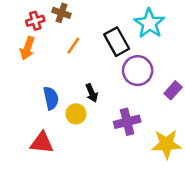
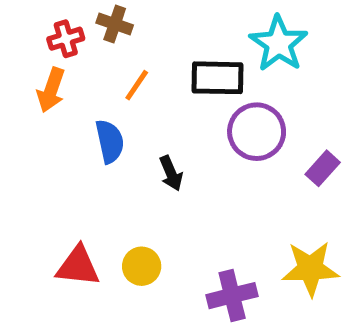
black rectangle: (117, 42) -> (217, 78), turned -60
blue semicircle: (51, 98) -> (110, 141), moved
yellow circle: (76, 114) -> (142, 266), moved
purple cross: (127, 122) -> (232, 296), moved

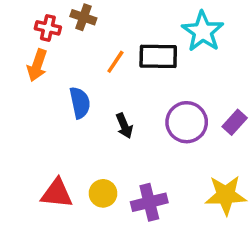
red cross: (66, 39) -> (48, 28), turned 30
orange line: (137, 85) -> (115, 62), moved
purple circle: (257, 132) -> (187, 122), moved
purple cross: (232, 296) -> (149, 202), moved

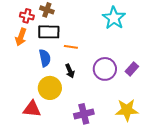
black rectangle: (158, 56) -> (49, 32), moved
orange line: (115, 62) -> (71, 47), moved, turned 64
yellow circle: (103, 193) -> (50, 88), moved, size x1.5

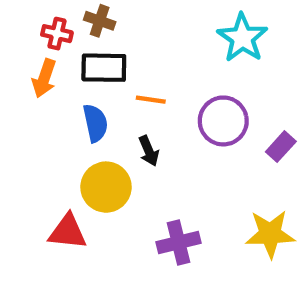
purple circle: (105, 69) -> (223, 121), moved

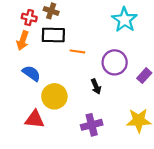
blue semicircle: (95, 123) -> (31, 73), moved, turned -42
black arrow: (149, 151) -> (96, 87), moved

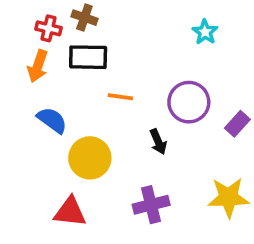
cyan star: (124, 20) -> (205, 32), size x0.6
orange line: (77, 51) -> (120, 97), moved
red triangle: (35, 119) -> (70, 212), moved

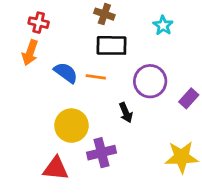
brown cross: (84, 18) -> (104, 14), moved
black rectangle: (88, 57) -> (112, 45), moved
blue semicircle: (52, 120) -> (66, 73), moved
purple cross: (151, 205) -> (102, 153), moved

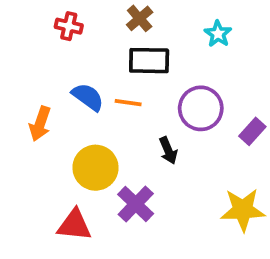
brown cross: (104, 14) -> (140, 18), turned 30
red cross: (39, 23) -> (69, 26), moved
orange arrow: (30, 53) -> (40, 124), moved
purple cross: (102, 153) -> (136, 204), turned -32

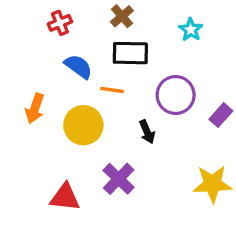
red cross: (69, 26) -> (60, 23), turned -35
blue semicircle: (88, 97) -> (78, 66), moved
yellow circle: (96, 168) -> (83, 125), moved

